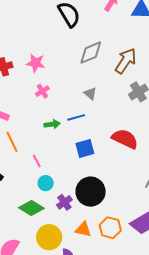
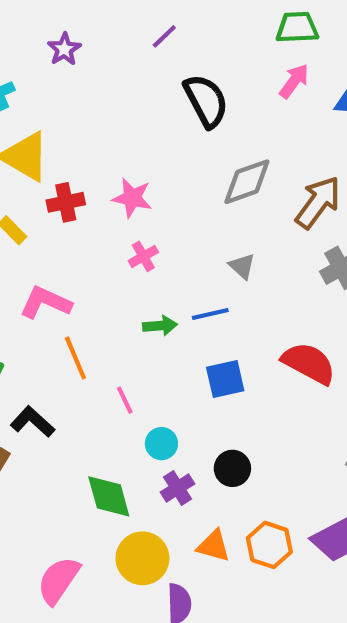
cyan circle: (46, 183) -> (161, 444), moved
black circle: (91, 192) -> (232, 468), size x0.6
green diamond: (31, 208) -> (109, 496), turned 40

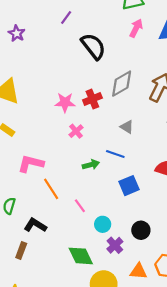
red cross: (66, 202) -> (92, 99), moved
blue line: (210, 314) -> (115, 154), turned 42

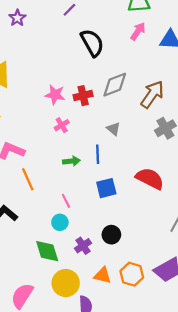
blue line: (115, 154) -> (98, 154), turned 60
pink line: (80, 206) -> (66, 201), moved
cyan circle: (103, 224) -> (60, 222), moved

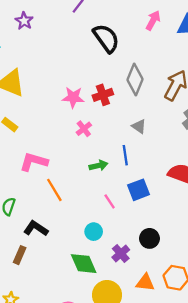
gray diamond: (115, 85) -> (135, 80), turned -40
pink line: (66, 201) -> (110, 201), moved

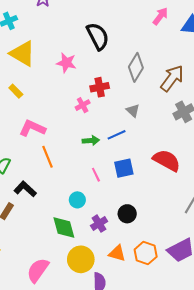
black semicircle: (106, 38) -> (98, 36), moved
red cross: (103, 95) -> (100, 87), moved
pink star: (73, 97) -> (66, 63), moved
blue line: (125, 155) -> (117, 135), turned 66

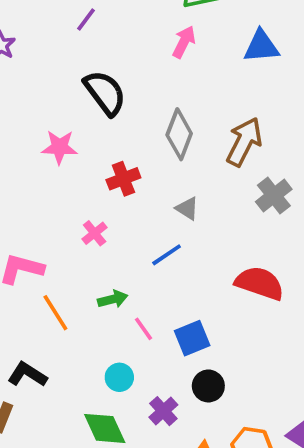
pink arrow: (160, 16) -> (184, 42), moved
pink cross: (83, 105) -> (95, 233), moved
green arrow: (91, 141) -> (113, 299), moved
blue square: (124, 168) -> (192, 338), moved

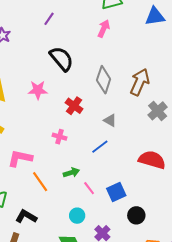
blue triangle: (261, 46) -> (155, 16), moved
red cross: (123, 179) -> (74, 106), turned -30
pink cross: (95, 233) -> (59, 137), turned -32
black circle: (208, 386) -> (136, 215), moved

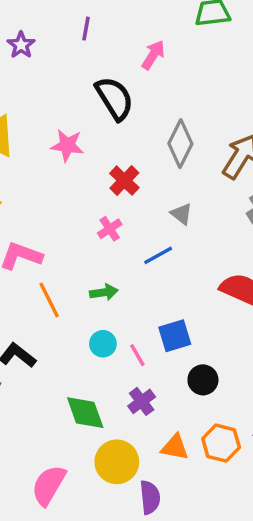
purple line: (49, 19) -> (86, 29), moved, turned -32
pink arrow: (104, 29) -> (153, 55), moved
pink cross: (59, 137) -> (110, 229), moved, turned 32
pink line: (89, 188) -> (137, 355), moved
cyan circle: (77, 216) -> (103, 344), moved

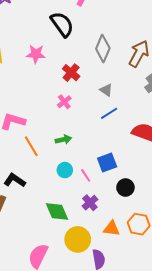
blue line: (158, 255) -> (109, 113), moved

